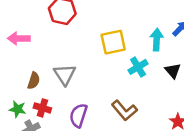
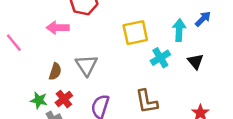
pink arrow: (19, 38) -> (58, 28), moved
red cross: (42, 108) -> (64, 99), turned 35
brown L-shape: (124, 110) -> (147, 102), turned 30

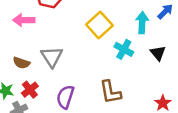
yellow square: (135, 33) -> (99, 25), turned -30
cyan cross: (160, 58) -> (124, 49), turned -30
brown semicircle: (55, 71) -> (21, 63), turned 91

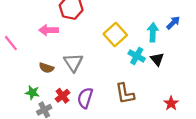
black triangle: (158, 53) -> (157, 59), moved
red cross: (30, 90) -> (63, 96), moved

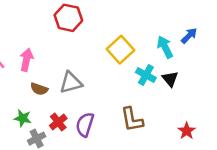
pink arrow: (49, 30) -> (26, 60), moved, turned 102
cyan arrow: (153, 32) -> (165, 47), turned -30
gray triangle: (73, 62) -> (71, 83), turned 48

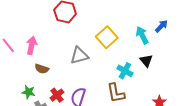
cyan cross: (146, 75) -> (125, 71), moved
gray triangle: (71, 83) -> (79, 56), moved

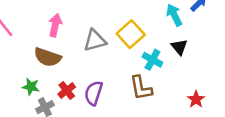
yellow square: (107, 37) -> (131, 34), moved
pink arrow: (32, 45) -> (55, 25), moved
brown semicircle: (42, 69) -> (47, 57), size x1.5

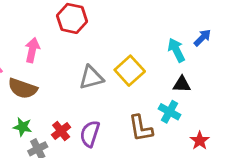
pink arrow: (55, 25) -> (32, 50), moved
black triangle: (179, 47) -> (182, 84), turned -48
brown semicircle: (47, 57) -> (23, 88), moved
cyan cross: (152, 60) -> (169, 112), moved

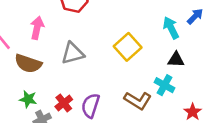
gray triangle: (91, 77) -> (73, 53), moved
brown L-shape: (141, 128) -> (138, 100), turned -48

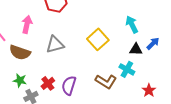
blue arrow: (195, 16) -> (153, 43), moved

